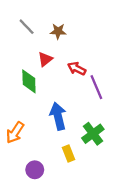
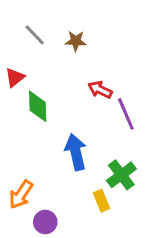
red triangle: (45, 59) -> (15, 77), moved
orange arrow: (15, 133) -> (21, 195), moved
yellow rectangle: (68, 153) -> (102, 201), moved

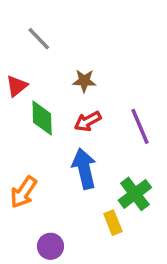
brown star: (76, 41) -> (84, 81), moved
red arrow: (100, 90) -> (88, 121), moved, turned -55
orange arrow: (21, 195) -> (23, 192), moved

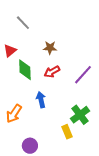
purple line: (140, 126) -> (83, 75), turned 65
blue arrow: (84, 169) -> (41, 100), moved, size x0.7

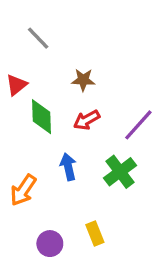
green cross: (80, 115) -> (120, 172), moved
yellow rectangle: (67, 132) -> (95, 234), moved

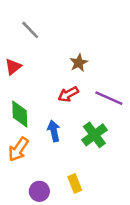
brown star: (83, 80) -> (79, 63), moved, turned -30
green diamond: (41, 117) -> (20, 114), moved
purple line: (138, 125) -> (109, 98), turned 72

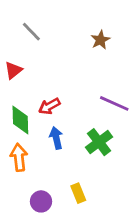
brown star: (79, 63) -> (100, 40), moved
red arrow: (68, 94) -> (49, 106), moved
orange arrow: (18, 149) -> (19, 157), turned 140

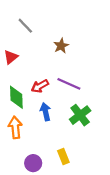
brown star: (100, 40) -> (61, 46), moved
purple line: (114, 103) -> (69, 84), moved

